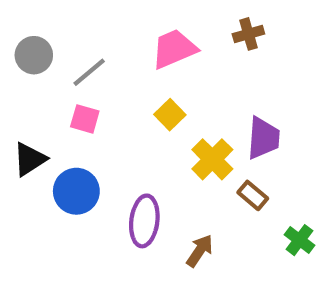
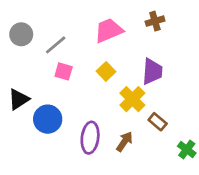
pink square: (85, 119) -> (64, 71), moved
purple trapezoid: (263, 138) -> (152, 71), moved
brown arrow: (200, 251) -> (124, 142), moved

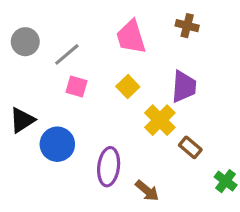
brown cross: (155, 21) -> (187, 26), turned 30
pink trapezoid: (109, 30) -> (131, 37), turned -84
brown arrow: (124, 142) -> (147, 191), moved, turned 96

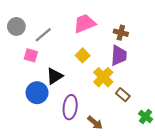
brown cross: (187, 26) -> (121, 33), moved
pink trapezoid: (131, 37) -> (85, 23), turned 85
pink square: (77, 87) -> (31, 55), moved
black triangle: (22, 120) -> (55, 76), moved

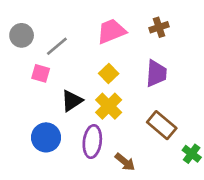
brown cross: (121, 33) -> (159, 27), moved, turned -32
yellow cross: (103, 77) -> (109, 106), moved
blue circle: (37, 93) -> (46, 137), moved
brown rectangle: (123, 95) -> (162, 125), size x1.5

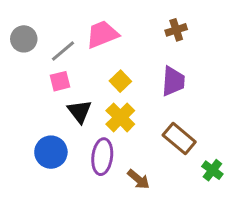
pink trapezoid: (111, 31) -> (102, 34), moved
pink square: (41, 73) -> (60, 81), moved, turned -30
black triangle: (72, 101) -> (80, 111), turned -35

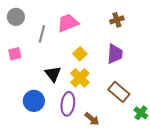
gray circle: (24, 39) -> (16, 17), moved
gray line: (63, 51) -> (42, 34), turned -36
pink square: (60, 81) -> (15, 54), moved

